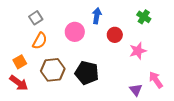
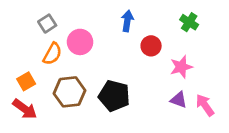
pink circle: (75, 32) -> (80, 42), moved
purple triangle: (136, 90) -> (179, 100), moved, turned -32

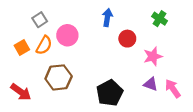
orange square: (26, 81) -> (22, 47), moved
black pentagon: (114, 96) -> (110, 93), moved, turned 30

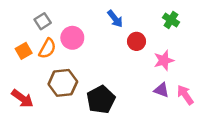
blue arrow: (107, 18) -> (115, 19), turned 133
black pentagon: (110, 93) -> (101, 100), moved

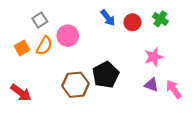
red circle: (137, 41) -> (132, 22), moved
brown hexagon: (63, 83) -> (76, 85), moved
black pentagon: (101, 100) -> (106, 75), moved

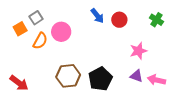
green cross: (160, 19) -> (156, 20), moved
orange square: (22, 48) -> (20, 29), moved
black pentagon: (106, 75) -> (100, 79), moved
pink arrow: (174, 89) -> (156, 80), turned -42

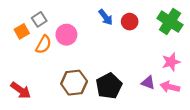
green cross: (156, 20) -> (170, 22), size x1.6
pink star: (138, 51) -> (171, 62), moved

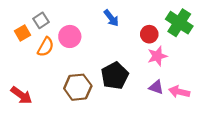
red circle: (130, 22) -> (149, 34), moved
pink star: (171, 62) -> (157, 56), moved
black pentagon: (109, 86) -> (115, 76), moved

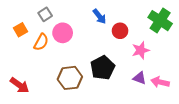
gray square: (41, 20) -> (45, 14), moved
red circle: (149, 34) -> (120, 31), moved

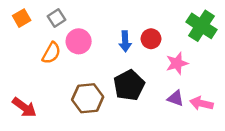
blue arrow: (100, 16) -> (125, 41), moved, turned 35
orange square: (21, 30) -> (22, 18), moved

